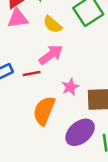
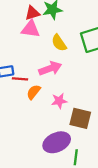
red line: (32, 73) -> (20, 79), moved
orange semicircle: (44, 111) -> (34, 92), moved, size x0.6

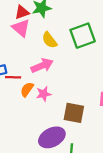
pink triangle: (30, 29) -> (21, 28), turned 36
pink star: (59, 101) -> (44, 94), moved

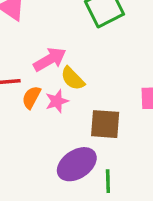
yellow semicircle: (49, 40) -> (73, 78), moved

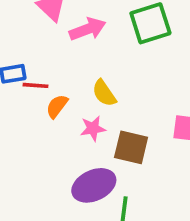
pink arrow: (50, 59) -> (88, 29), moved
pink star: (57, 101) -> (93, 129), moved

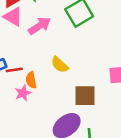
orange semicircle: (57, 106) -> (31, 80), turned -35
pink star: (93, 129) -> (23, 93), moved

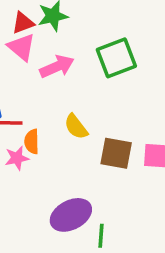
brown square: (85, 96) -> (116, 153), moved

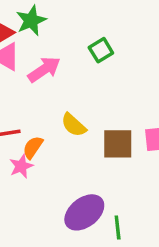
green square: (116, 58) -> (101, 50), size x0.6
orange semicircle: (32, 141) -> (33, 147), turned 45

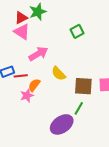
pink arrow: (44, 69) -> (38, 54), moved
green line: (118, 228) -> (79, 108), moved, turned 32

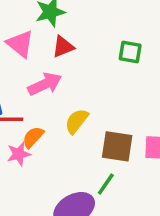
red triangle: (21, 18) -> (63, 47), moved
green square: (77, 31) -> (130, 52), moved, turned 32
yellow semicircle: (59, 74) -> (77, 121), turned 77

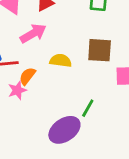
yellow semicircle: (77, 121) -> (61, 61), turned 65
brown square: (117, 146) -> (100, 50), moved

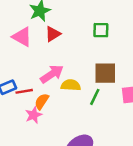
pink arrow: (33, 33) -> (52, 74), moved
green line: (88, 108) -> (95, 97), moved

